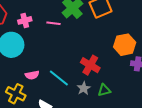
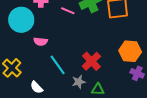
pink semicircle: (32, 75) -> (41, 41), moved

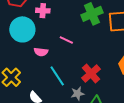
pink line: (68, 11) -> (66, 40), moved

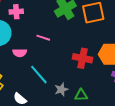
red cross: (91, 74) -> (83, 58), moved, turned -30

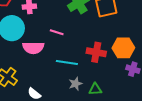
pink semicircle: (20, 53) -> (33, 48), size x1.5
cyan line: (39, 75) -> (67, 63), moved, turned -40

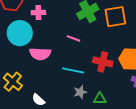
pink line: (57, 32) -> (73, 38), moved

